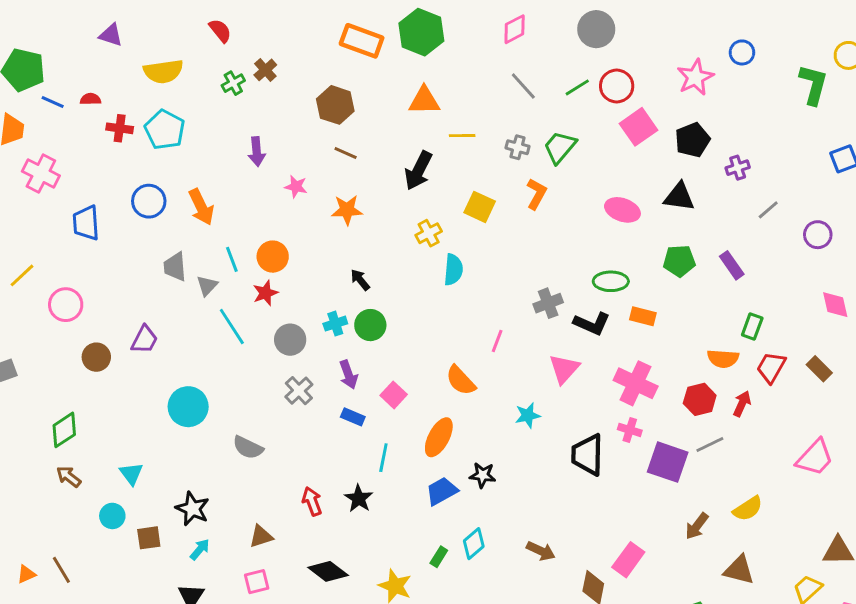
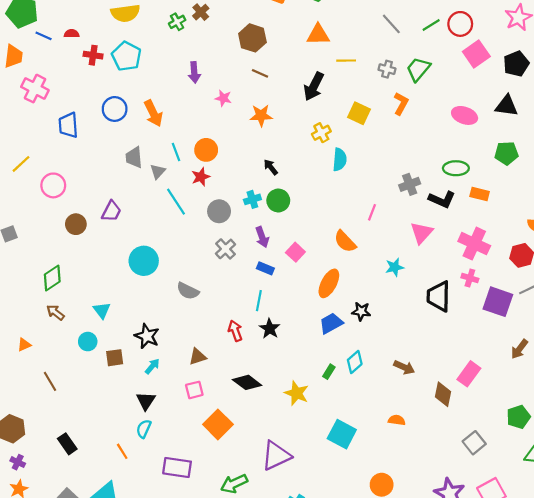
cyan line: (383, 458) -> (259, 301), moved
orange triangle: (26, 574) -> (24, 345), moved

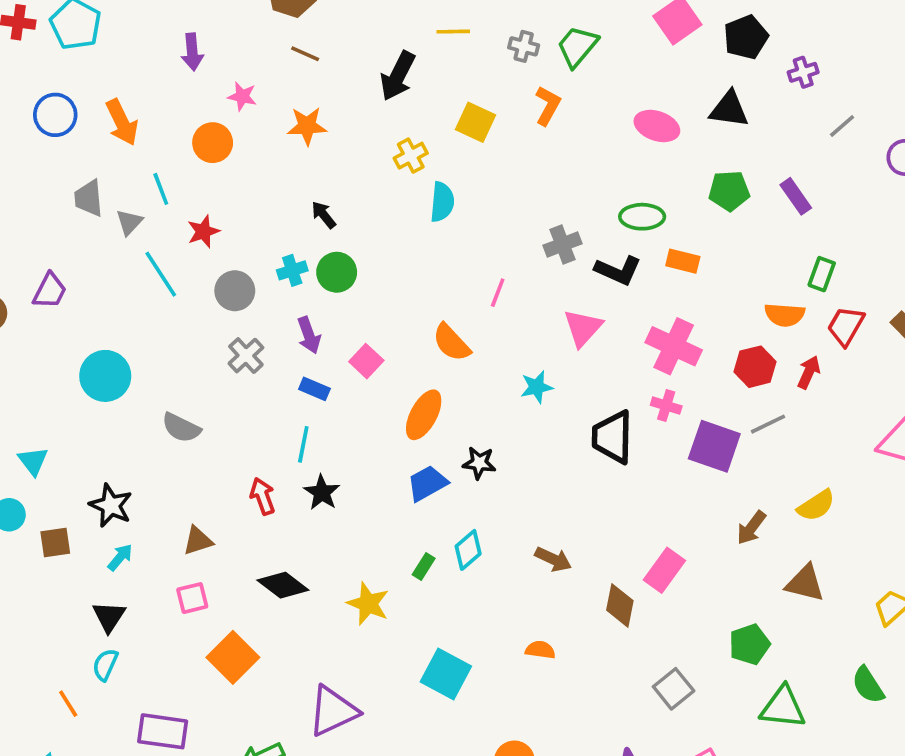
orange circle: (206, 150) -> (213, 143), moved

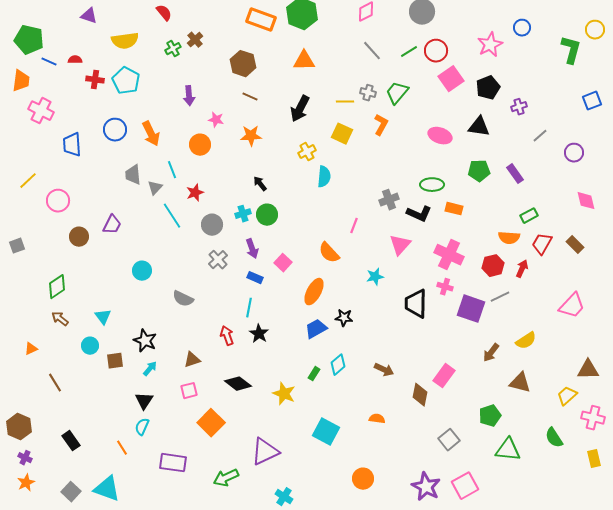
yellow line: (453, 32) -> (345, 102), moved
green rectangle: (822, 274) -> (529, 216), turned 42
cyan circle: (105, 376) -> (142, 271), size x0.7

